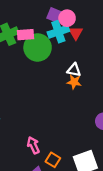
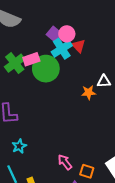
purple square: (54, 15) -> (54, 34), turned 32
white triangle: (74, 70) -> (104, 81), moved

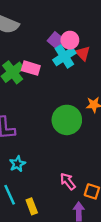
pink rectangle: (31, 59) -> (31, 68), turned 35
green circle: (46, 69) -> (67, 120), moved

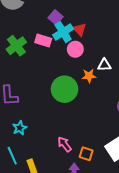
pink circle: (70, 40) -> (75, 49), moved
pink rectangle: (31, 68) -> (43, 40), moved

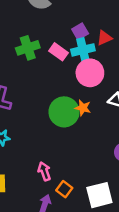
red triangle: (80, 29) -> (104, 38), moved, turned 32
pink circle: (75, 49) -> (90, 73), size x1.5
orange star: (89, 76) -> (83, 108), moved

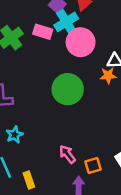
orange star: (83, 108) -> (108, 76), moved
orange square: (64, 189) -> (93, 165), turned -35

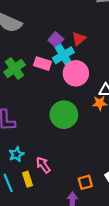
pink arrow: (67, 154) -> (43, 165), moved
yellow rectangle: (29, 180) -> (27, 179), moved

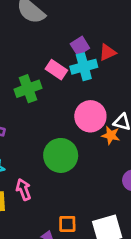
green cross: (15, 68) -> (28, 89), moved
pink circle: (76, 73) -> (90, 116), moved
green circle: (64, 115) -> (61, 155), moved

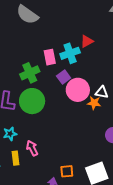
purple square: (80, 46) -> (64, 77), moved
pink rectangle: (56, 70) -> (50, 57), turned 49
green circle: (61, 155) -> (32, 101), moved

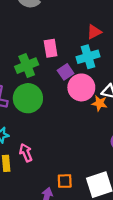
cyan cross: (70, 53) -> (88, 57), moved

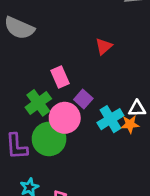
cyan cross: (88, 57) -> (110, 119), moved
pink circle: (81, 87) -> (65, 118), moved

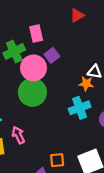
cyan cross: (110, 119) -> (80, 108), moved
green circle: (49, 139) -> (32, 92), moved

